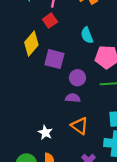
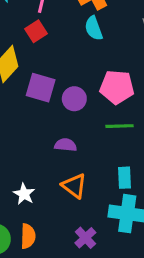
cyan semicircle: (87, 35) -> (94, 28), moved
purple circle: (77, 78) -> (74, 99), moved

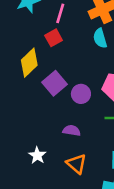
purple square: (41, 88) -> (55, 83), turned 30
white star: (24, 194) -> (37, 155), moved

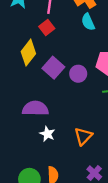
purple semicircle: (72, 131) -> (35, 108), moved, size x1.6
orange triangle: (77, 164) -> (83, 136), turned 42

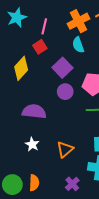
purple square: (53, 68) -> (62, 68), moved
purple semicircle: (35, 108) -> (34, 111), moved

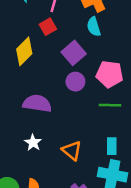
orange triangle: (65, 149) -> (72, 150), turned -42

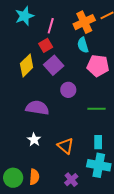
purple square: (74, 53) -> (54, 65), moved
pink pentagon: (110, 74) -> (98, 66), moved

